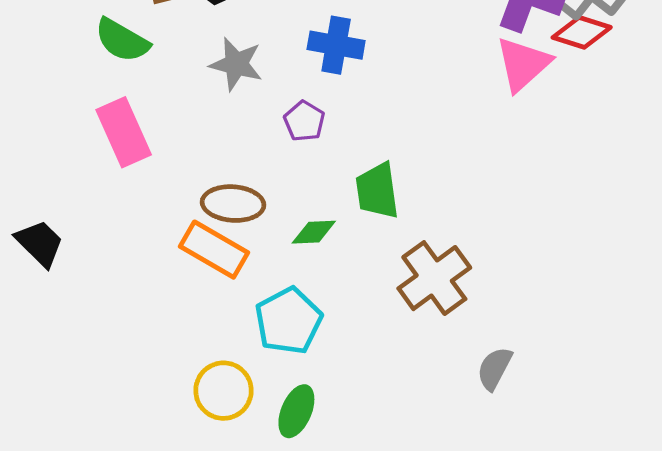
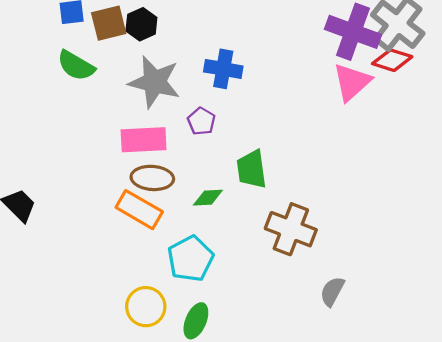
gray star: (236, 64) -> (155, 82), size x1.4
pink rectangle: (124, 132) -> (144, 140), moved, turned -69
brown cross: (434, 278) -> (291, 229), turned -33

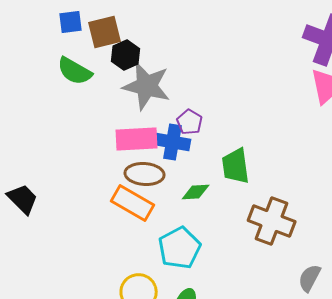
black hexagon: (141, 24) -> (126, 55), moved
blue cross: (223, 69) -> (173, 142), moved

